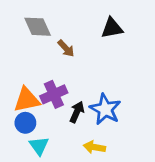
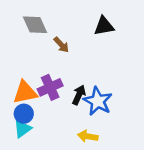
black arrow: (77, 112) -> (79, 95), moved
cyan triangle: (39, 146) -> (22, 129), moved, turned 30

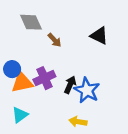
black triangle: (104, 26) -> (99, 36), moved, turned 36
blue circle: (24, 114) -> (12, 69), moved

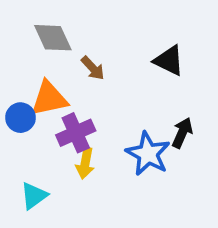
orange triangle: (22, 82) -> (49, 99), moved
black arrow: (70, 85) -> (182, 133), moved
yellow arrow: (78, 122) -> (85, 163), moved, turned -90

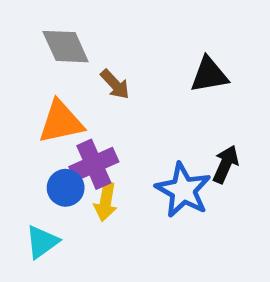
black triangle: (169, 60) -> (209, 75), turned -36
blue circle: (21, 118) -> (66, 188), moved

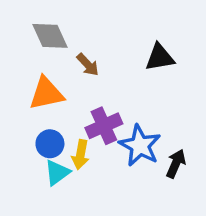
purple cross: (94, 164) -> (104, 126), moved
black arrow: (226, 164) -> (176, 164), moved
cyan triangle: (42, 242) -> (57, 173), moved

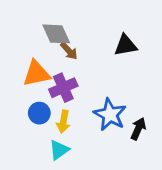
gray diamond: (50, 36) -> (56, 34), moved
purple cross: (104, 126) -> (63, 88), moved
cyan triangle: (57, 173) -> (59, 150), moved

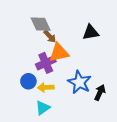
orange triangle: (36, 74) -> (59, 53), moved
yellow arrow: (63, 122) -> (46, 87), turned 77

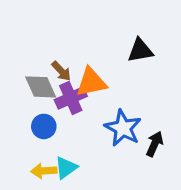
gray diamond: (41, 24) -> (41, 87), moved
brown arrow: (50, 36) -> (61, 71), moved
yellow arrow: (46, 87) -> (44, 171), moved

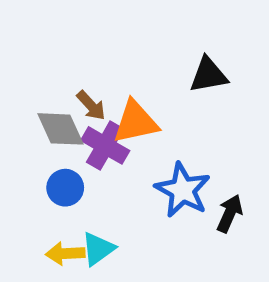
purple cross: (71, 98) -> (105, 145), turned -36

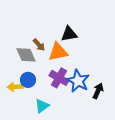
black triangle: (208, 75) -> (69, 34), moved
purple cross: (105, 145) -> (59, 78), moved
yellow arrow: (65, 253) -> (15, 87), moved

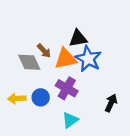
blue circle: (28, 80) -> (41, 97), moved
blue star: (78, 81) -> (88, 59), moved
cyan triangle: (42, 106) -> (70, 120), moved

